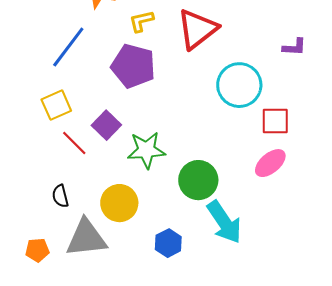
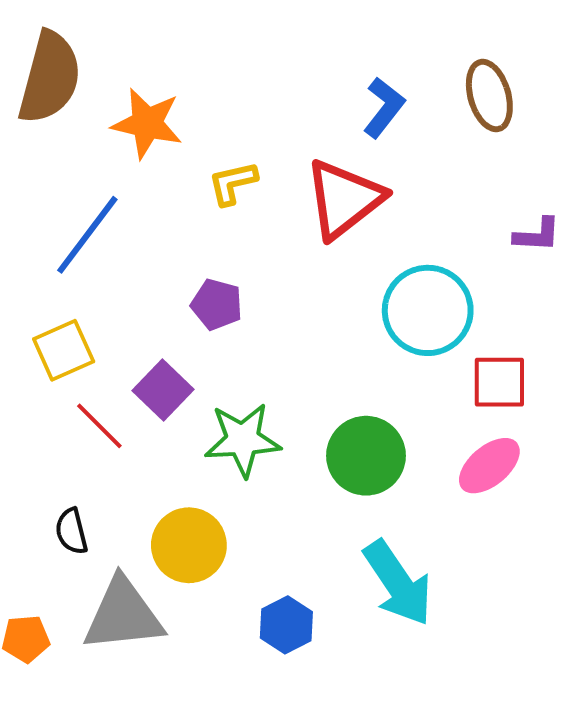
purple pentagon: (133, 66) -> (217, 304), moved, size x0.6
green circle: (198, 180) -> (366, 456), moved

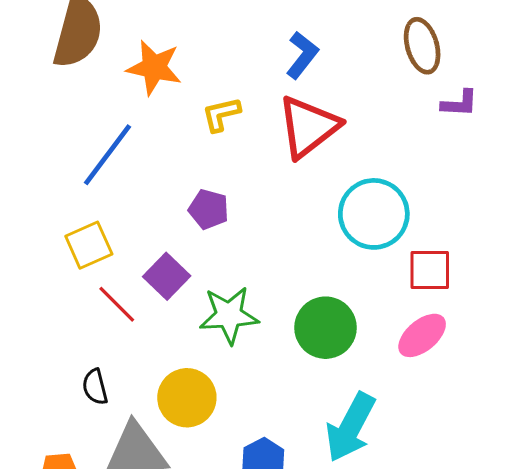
blue L-shape: (384, 107) -> (302, 55), moved
purple L-shape: (537, 235) -> (459, 103), moved
cyan arrow: (398, 583) -> (350, 427), turned 62

